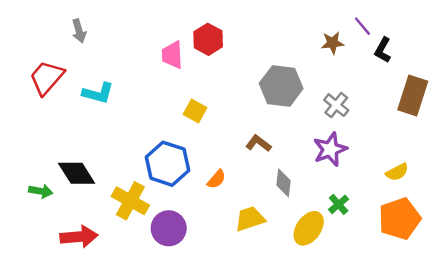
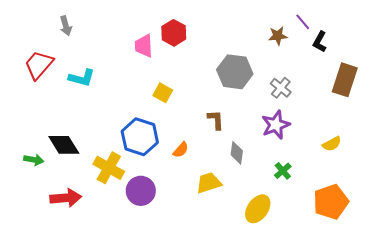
brown L-shape: (258, 143) -> (216, 120), turned 50
orange pentagon: (400, 219) -> (331, 202), moved
yellow ellipse: (309, 228) -> (258, 209), moved

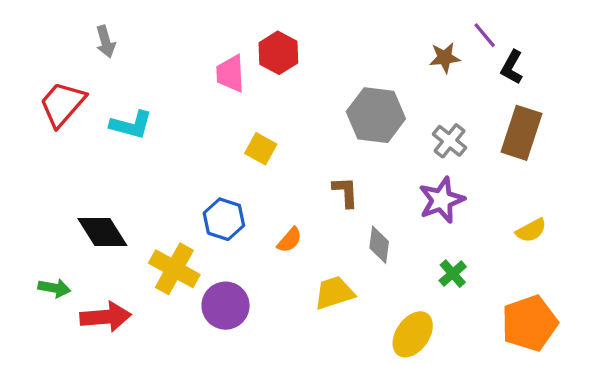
brown rectangle: (345, 80) -> (522, 133), moved
blue hexagon: (140, 137) -> (224, 219), size x0.7
green arrow: (34, 160) -> (54, 288), moved

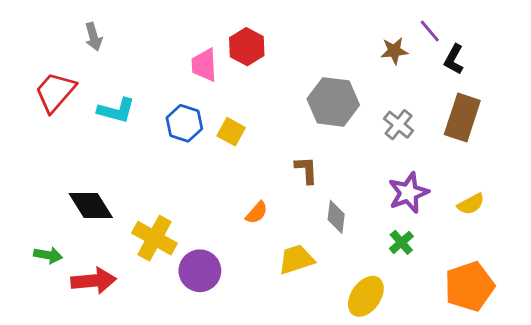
purple star: (442, 200) -> (408, 193), moved
blue hexagon: (224, 219) -> (184, 123), moved

